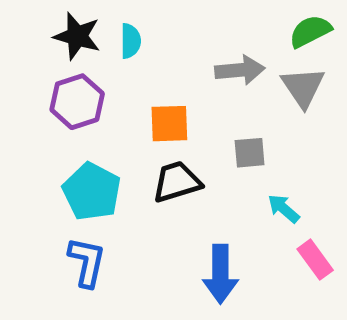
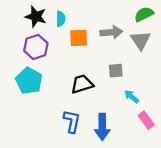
orange square: (169, 124) -> (79, 38), moved
cyan pentagon: (92, 192) -> (29, 81), moved
blue L-shape: (87, 262) -> (72, 121), moved

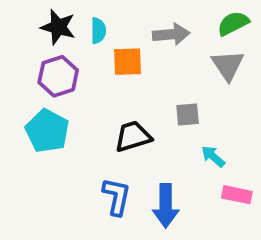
gray arrow: (111, 32) -> (171, 34), moved
pink rectangle: (146, 120) -> (237, 195), turned -42

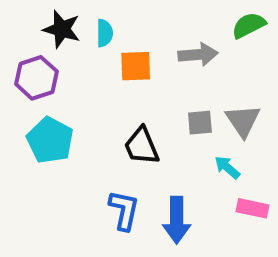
gray arrow: (171, 34) -> (198, 55), moved
gray triangle: (228, 65) -> (243, 121), moved
purple hexagon: (58, 76) -> (36, 78), moved
black trapezoid: (133, 136) -> (142, 146), turned -96

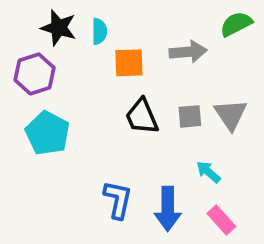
black trapezoid: (142, 146) -> (142, 116), moved
cyan arrow: (227, 167) -> (208, 172), moved
pink rectangle: (253, 208) -> (221, 220), moved, turned 36

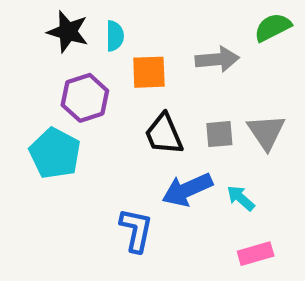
purple hexagon: (35, 74) -> (85, 98), moved
blue arrow: (168, 209) -> (187, 190), moved, turned 66
pink rectangle: (221, 220) -> (256, 254), turned -64

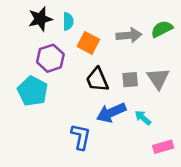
green semicircle: (273, 27) -> (162, 29), moved
black star: (68, 32) -> (40, 19), turned -30
orange square: (149, 72) -> (88, 43), turned 30
pink rectangle: (256, 254) -> (163, 147), moved

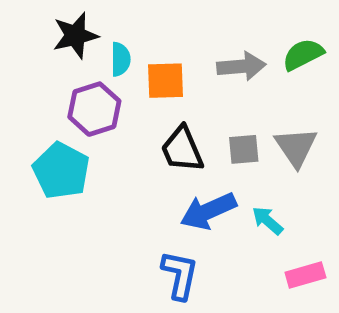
cyan semicircle: (68, 21) -> (120, 59), moved
orange square: (88, 43) -> (166, 81), turned -30
blue L-shape: (81, 137) -> (180, 275), moved

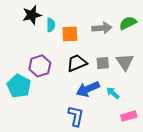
purple hexagon: (94, 109) -> (40, 66), moved
black trapezoid: (182, 149) -> (77, 63), turned 90
cyan pentagon: (61, 171) -> (19, 86), moved

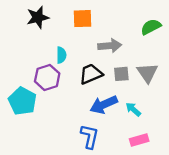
cyan semicircle: (51, 25) -> (61, 55), moved
gray arrow: (102, 28) -> (110, 46), moved
orange square: (70, 34) -> (83, 19), moved
pink rectangle: (129, 116) -> (139, 140), moved

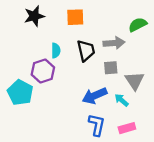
gray arrow: (110, 46) -> (114, 43), moved
gray triangle: (147, 73) -> (134, 81), moved
black trapezoid: (91, 74) -> (86, 51), moved, turned 100
blue L-shape: (90, 136) -> (97, 125), moved

